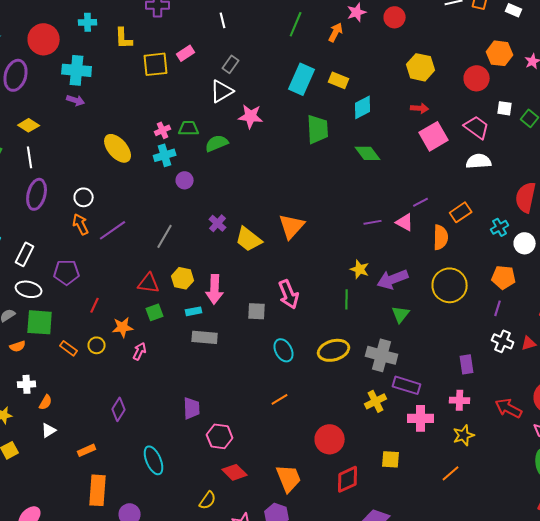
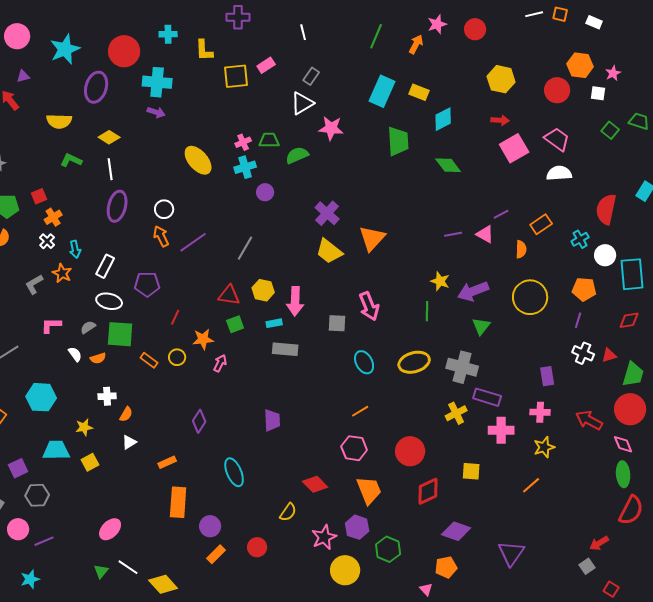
white square: (505, 108) -> (598, 93), moved
purple cross: (218, 223) -> (327, 213), moved, size x1.4
orange semicircle: (441, 237) -> (521, 249), size x0.7
pink hexagon: (220, 436) -> (354, 448), moved

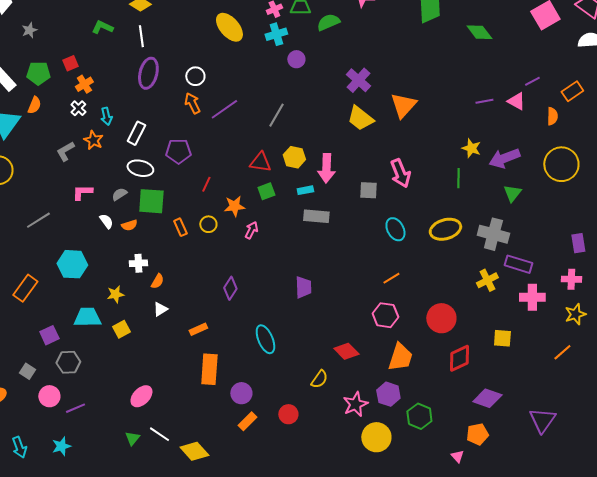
orange rectangle: (149, 360) -> (180, 227), turned 30
orange trapezoid: (369, 490) -> (400, 357), turned 40

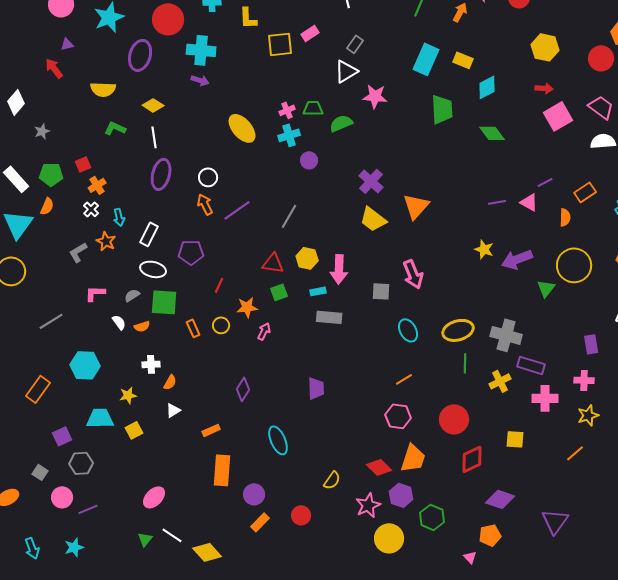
green line: (458, 178) -> (465, 363), moved
green triangle: (512, 193) -> (546, 288), moved
red diamond: (346, 351) -> (379, 467), moved

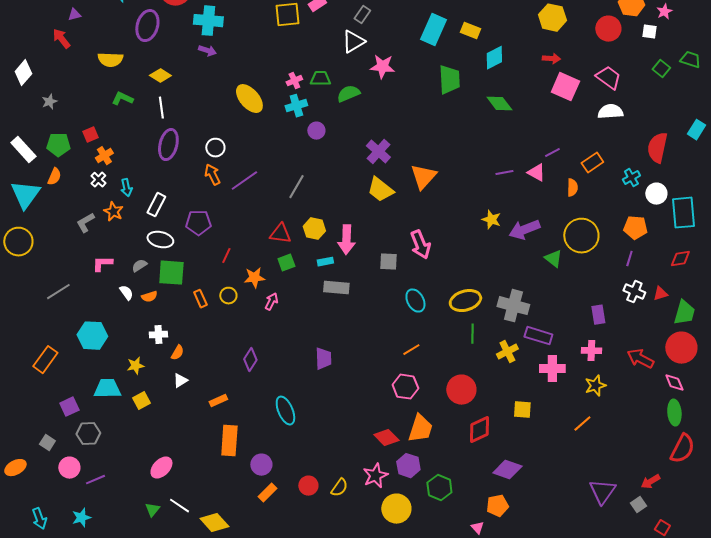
pink square: (558, 116) -> (565, 87), turned -36
green triangle: (546, 288) -> (553, 259), turned -30
yellow semicircle: (332, 480) -> (339, 488), moved
purple triangle: (555, 521) -> (602, 492), moved

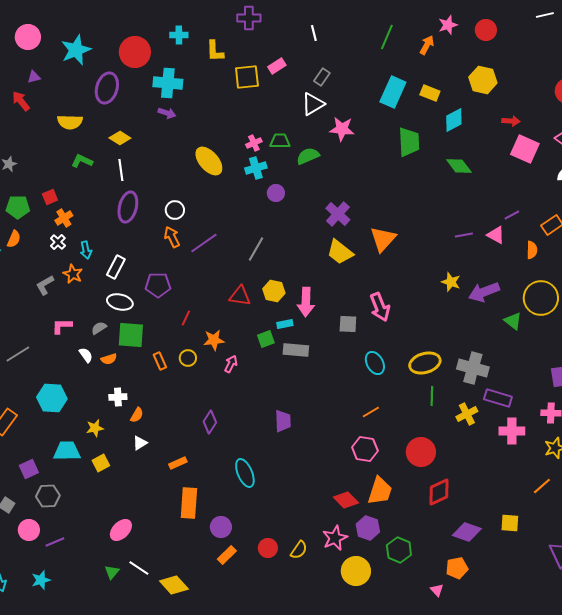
yellow hexagon: (552, 18) -> (483, 80), moved
green square: (286, 263) -> (266, 339), moved
yellow square: (522, 410) -> (510, 523), moved

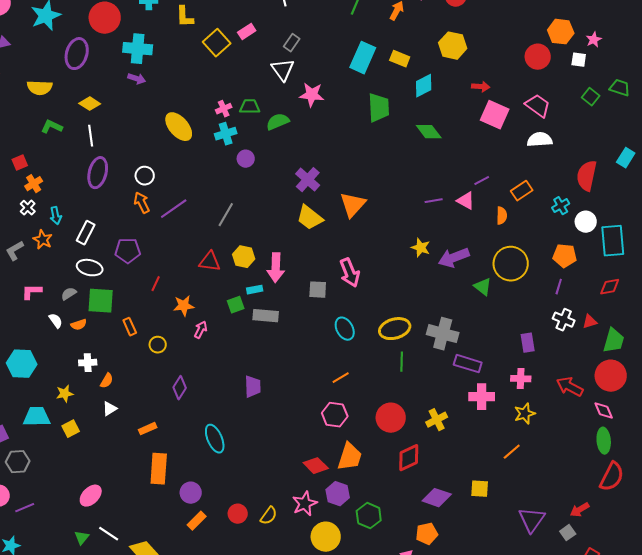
yellow square: (247, 77) -> (217, 43), turned -36
white triangle: (313, 104) -> (283, 70), turned -35
yellow circle: (188, 358) -> (158, 345), moved
yellow cross: (467, 414) -> (437, 420), moved

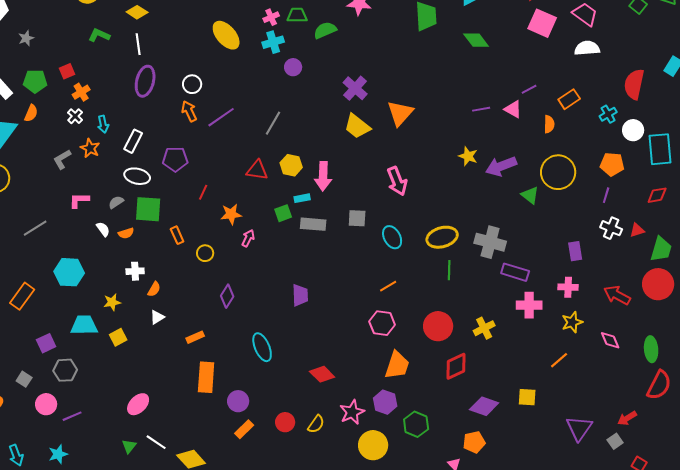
gray square: (318, 290) -> (357, 218), moved
pink diamond: (604, 411) -> (610, 340), moved
red diamond: (316, 466) -> (322, 374), moved

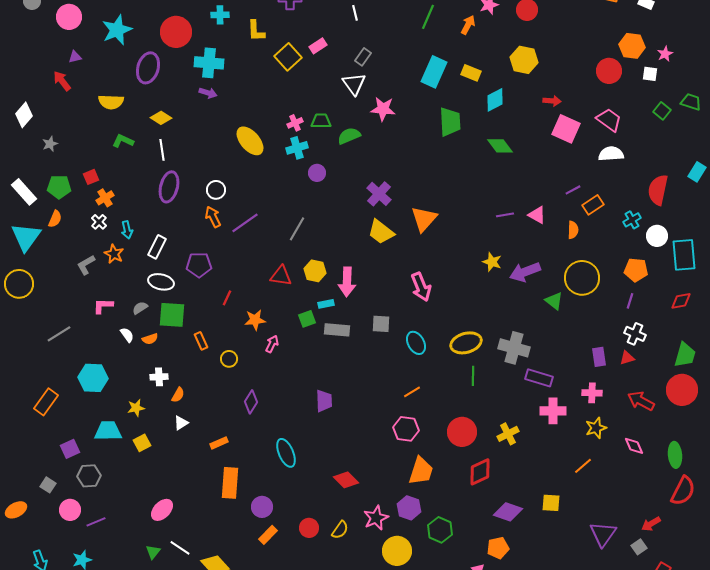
purple line: (529, 89) -> (573, 190), moved
red triangle: (637, 230) -> (627, 358), moved

